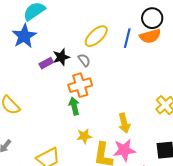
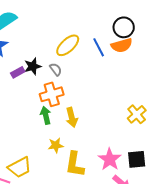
blue line: (127, 38) -> (99, 47), turned -42
yellow arrow: (124, 123) -> (72, 117), moved
pink star: (124, 150) -> (110, 159), moved, turned -30

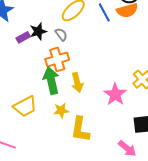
green arrow: (46, 115) -> (51, 80), size x1.5
pink star: (110, 159) -> (115, 94), moved
yellow trapezoid: (20, 167) -> (25, 106), moved

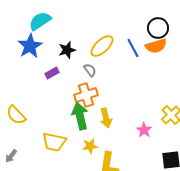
black star: (38, 31) -> (67, 50), moved
pink star: (115, 94) -> (144, 130), size x0.7
yellow trapezoid: (25, 106) -> (54, 142), turned 40

